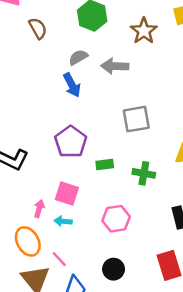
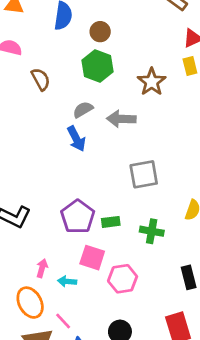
purple pentagon: (71, 142) -> (78, 217), moved
pink square: (67, 193) -> (92, 258), moved

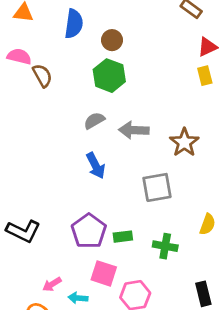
brown semicircle: (41, 79) -> (42, 76), moved
brown star: (152, 82) -> (184, 142), moved
blue arrow: (76, 139) -> (96, 166), moved
pink arrow: (42, 268) -> (52, 284), turned -138

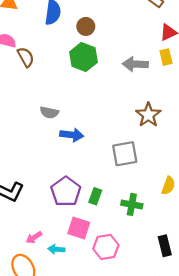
gray semicircle: (94, 121) -> (49, 112), moved, turned -138
gray arrow: (134, 130) -> (135, 64), moved
blue arrow: (96, 166) -> (72, 135), turned -55
green rectangle: (123, 237) -> (95, 196), turned -63

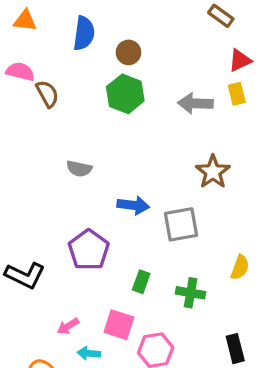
blue arrow: (72, 135) -> (133, 205), moved
purple pentagon: (66, 191) -> (89, 250), moved
pink arrow: (34, 237) -> (68, 326), moved

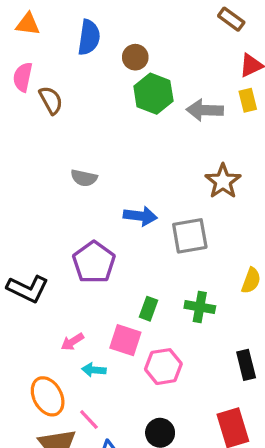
pink semicircle: (20, 72) -> (23, 77), turned -92
green hexagon: (125, 94) -> (153, 94), moved
green rectangle: (141, 282) -> (148, 309), moved

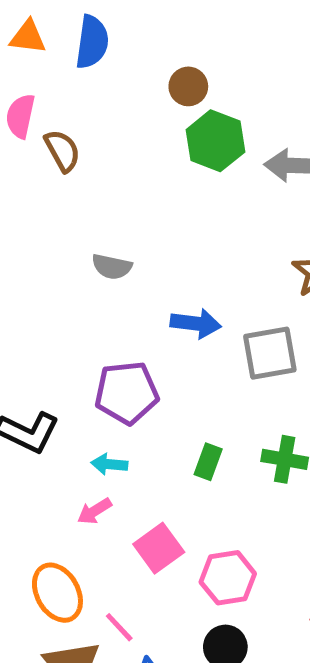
blue semicircle: (89, 37) -> (92, 42), moved
purple pentagon: (94, 262) -> (127, 393), turned 30
pink square: (125, 340) -> (159, 548), moved, turned 36
pink hexagon: (163, 367) -> (228, 578), moved
cyan arrow: (94, 370) -> (109, 464), moved

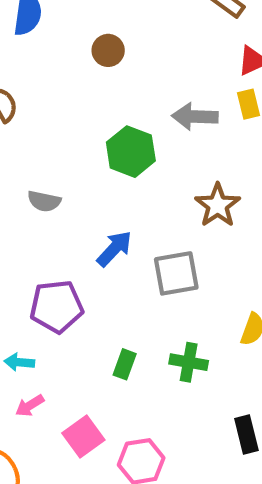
green hexagon: (215, 141) -> (131, 152), moved
blue arrow: (196, 323) -> (114, 249), turned -54
cyan arrow: (109, 464) -> (19, 362), moved

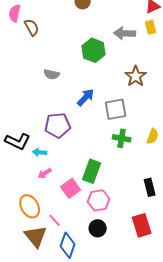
green cross: (189, 362) -> (122, 138), moved
green rectangle: (125, 364) -> (92, 171), moved, size x1.6

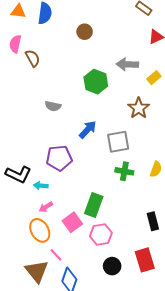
yellow rectangle: (151, 27) -> (154, 78), moved, turned 64
orange ellipse: (30, 206) -> (40, 230), moved
black circle: (98, 228) -> (112, 266), moved

